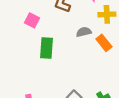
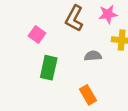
orange rectangle: (104, 43) -> (88, 95), moved

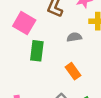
pink square: (37, 35) -> (24, 23), size x1.5

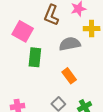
gray semicircle: (74, 37) -> (70, 44), size x1.5

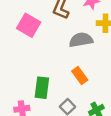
green rectangle: (35, 57) -> (42, 88), moved

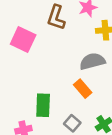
gray semicircle: (81, 40) -> (92, 61), moved

